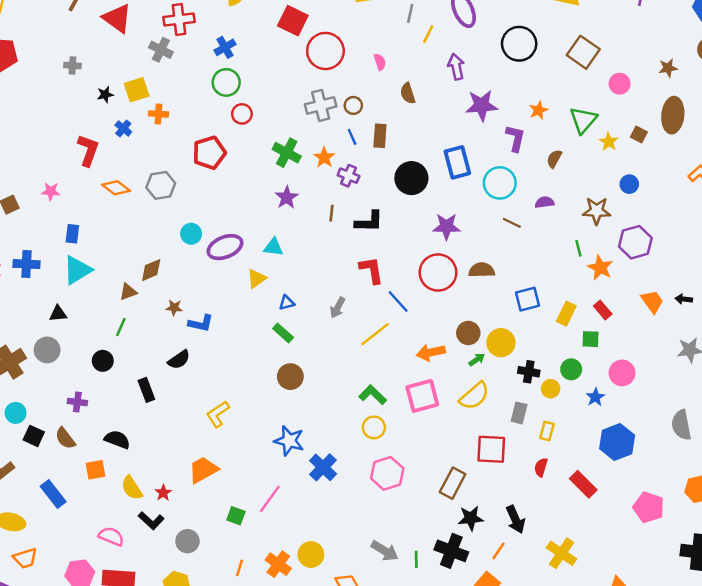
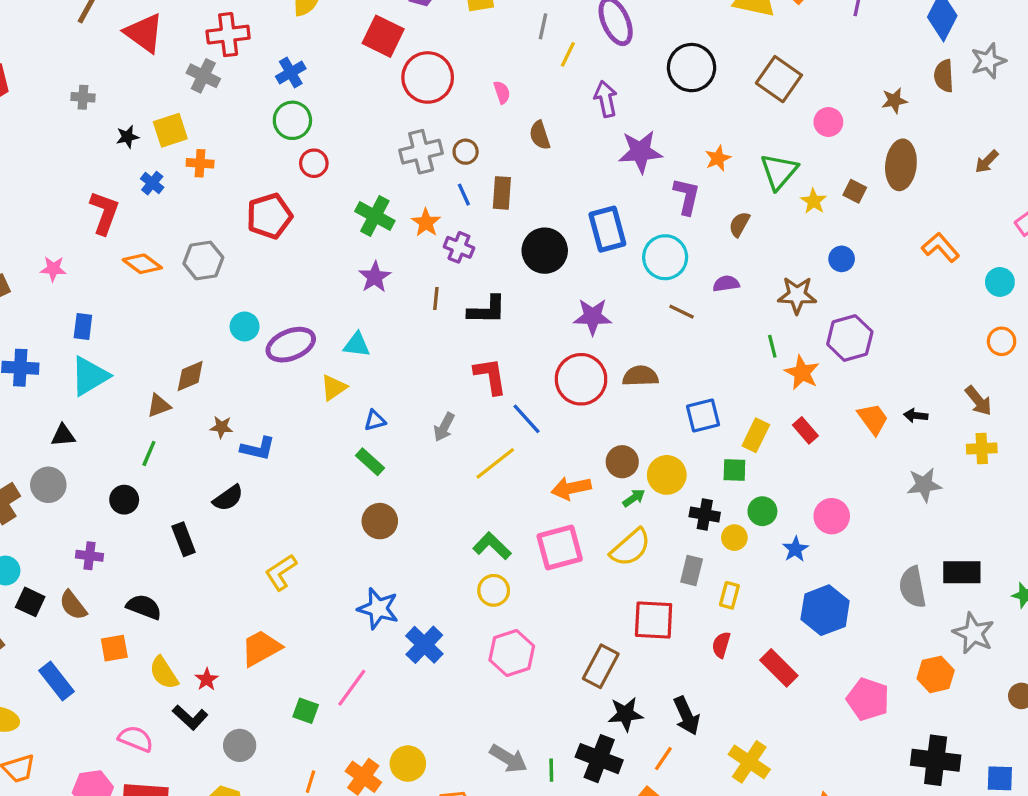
green square: (591, 339) -> (734, 470), moved

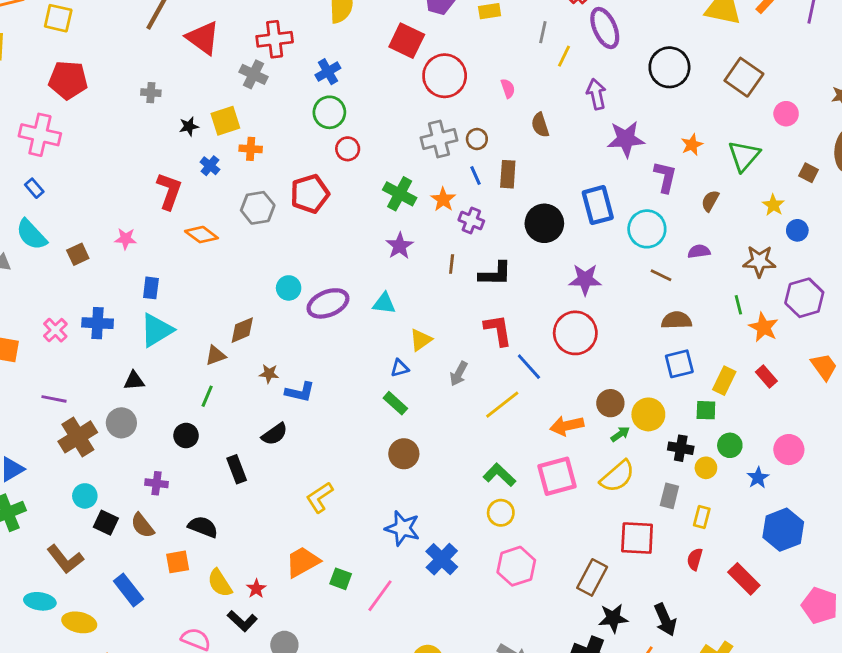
yellow star: (814, 201) -> (773, 205), moved
gray hexagon: (203, 261) -> (258, 208), moved
brown semicircle: (640, 376) -> (676, 320), moved
yellow triangle: (334, 388) -> (421, 340), moved
green square: (306, 711) -> (341, 579), moved

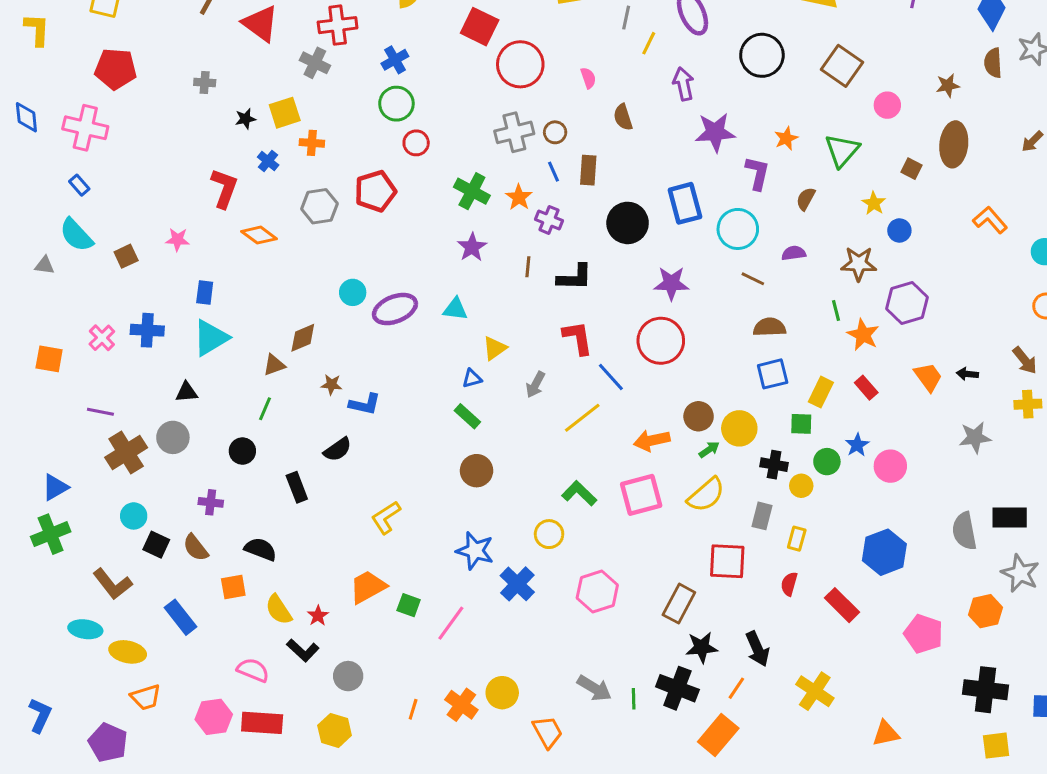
blue star: (758, 478) -> (857, 445), moved
yellow circle: (501, 513) -> (549, 534), moved

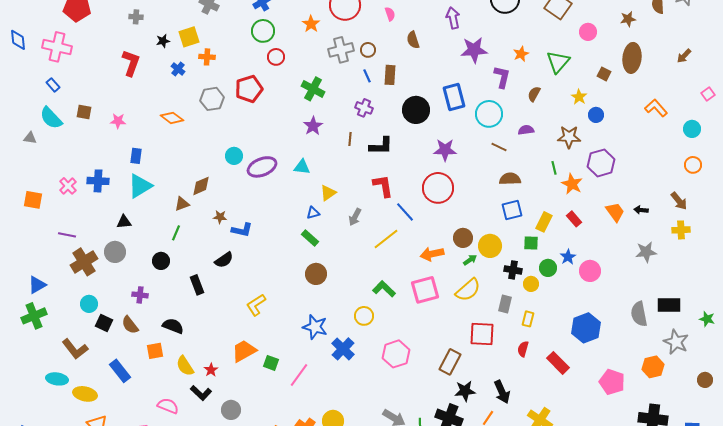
red L-shape: (224, 188) -> (131, 63), moved
orange star: (519, 197) -> (311, 24), moved
brown square: (126, 256) -> (84, 112), moved, turned 35

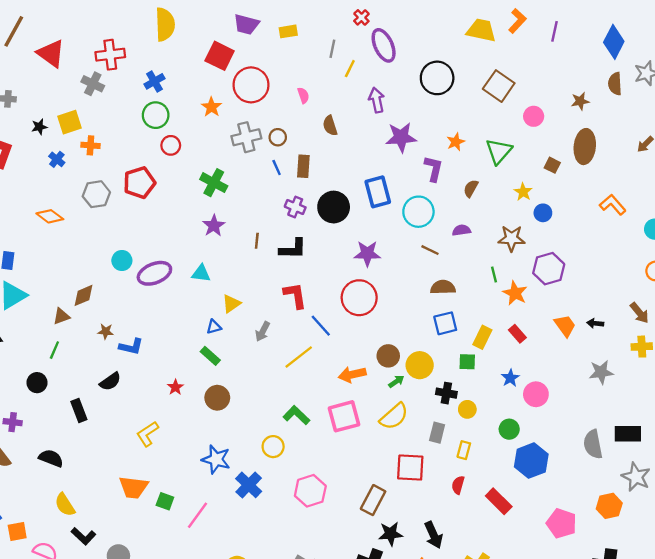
purple cross: (364, 108) -> (295, 207), moved
green circle: (548, 268) -> (509, 429), moved
orange square: (155, 351) -> (17, 531), moved
orange trapezoid: (244, 351) -> (134, 487), turned -144
red star: (211, 370) -> (175, 387), moved

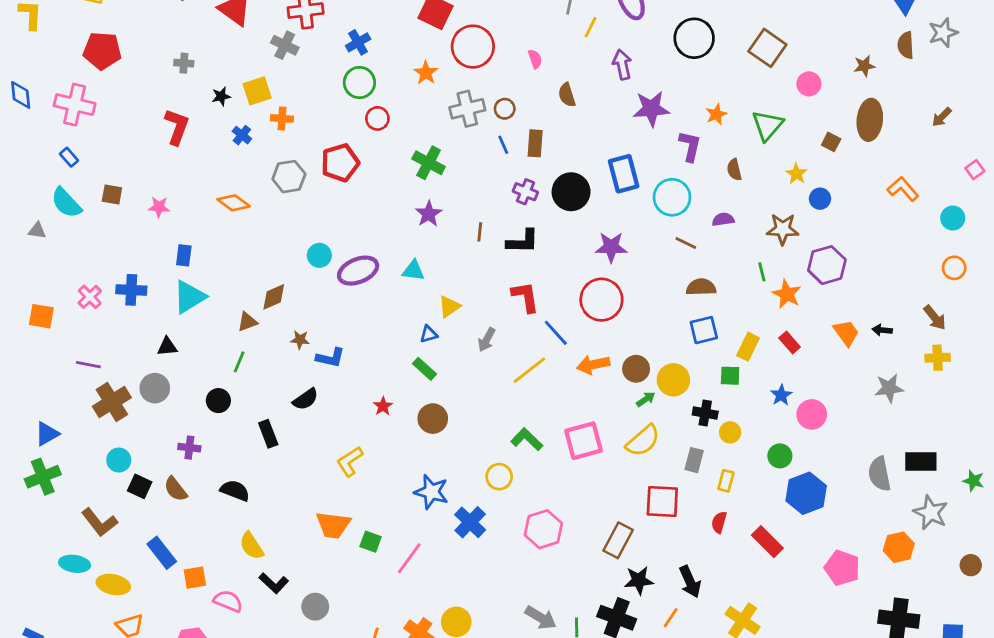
brown semicircle: (471, 188) -> (734, 170), turned -42
orange arrow: (352, 374) -> (593, 365), moved

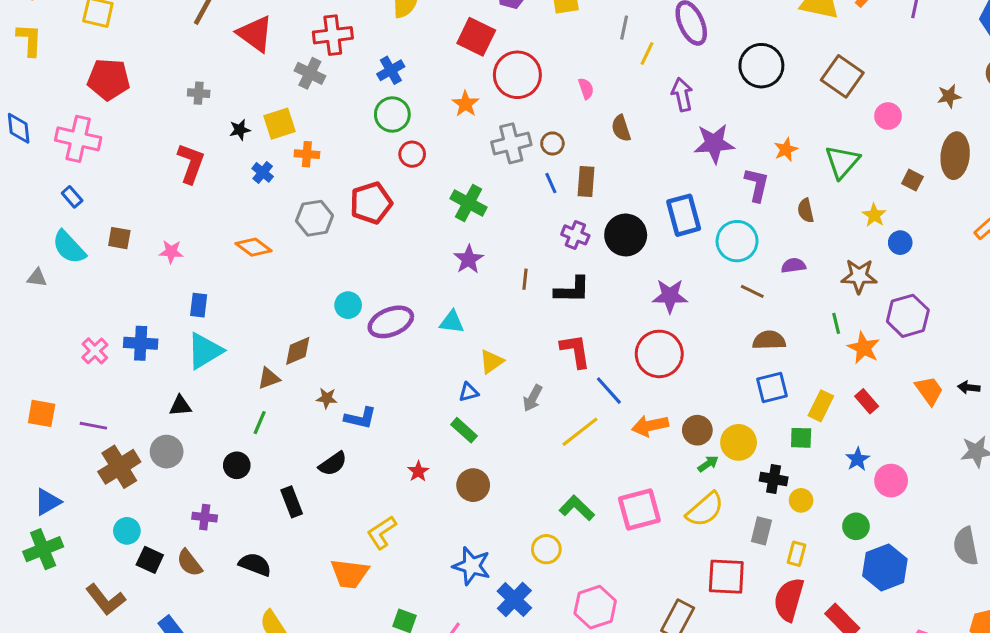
orange square: (41, 316) -> (42, 413), moved
red semicircle: (719, 522) -> (789, 600), size x1.8
orange trapezoid: (333, 525) -> (350, 574), moved

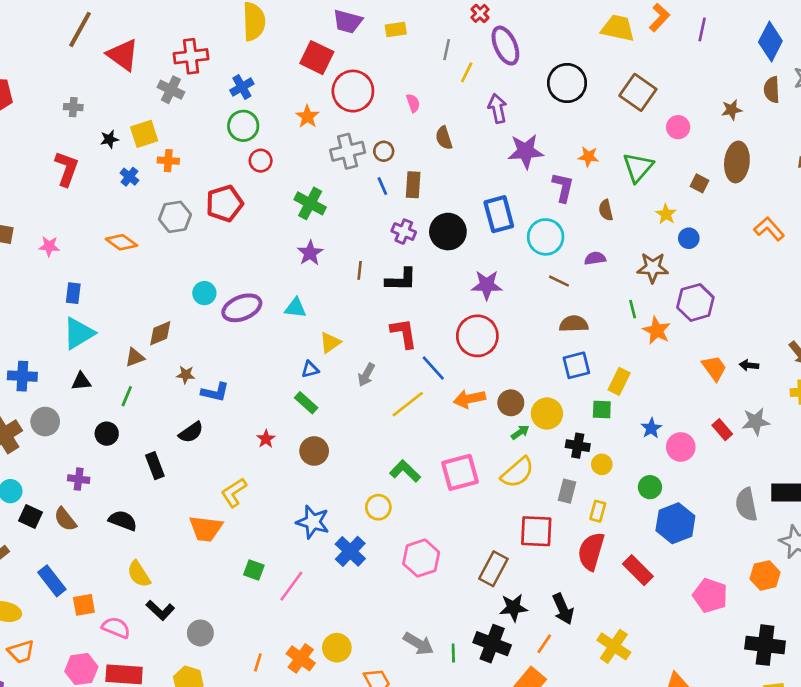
orange star: (786, 150) -> (588, 157), turned 30
blue cross: (141, 343) -> (22, 376), moved
red rectangle: (867, 401) -> (722, 430), moved
black triangle: (180, 406) -> (81, 381), moved

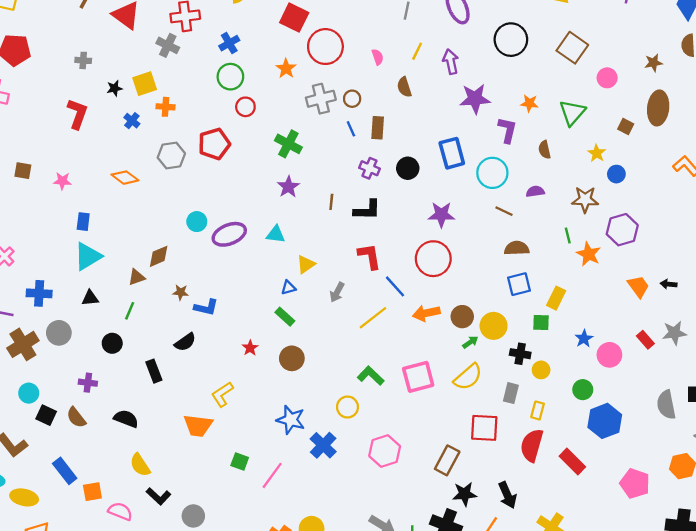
yellow line: (467, 72) -> (417, 51), moved
black circle: (448, 232) -> (408, 168), size x0.7

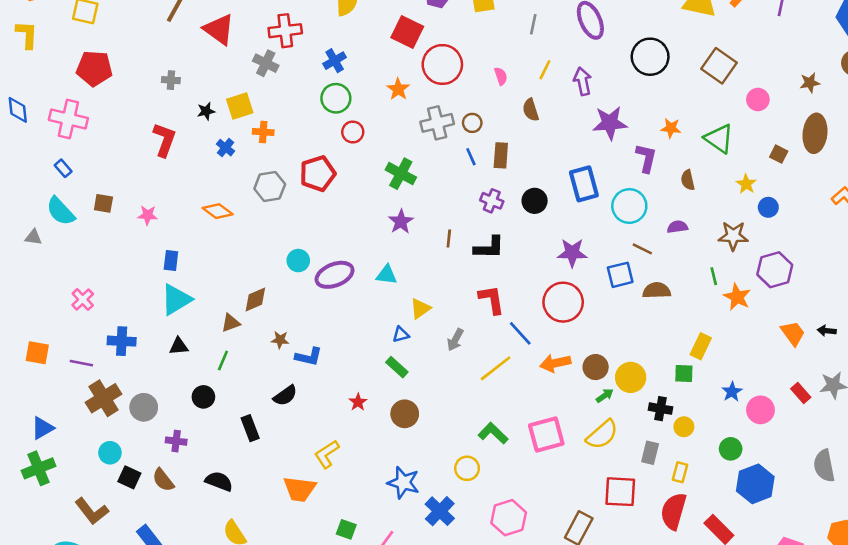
green triangle: (572, 113) -> (719, 138), turned -36
blue square: (519, 284) -> (620, 275), moved
gray circle: (59, 333) -> (144, 407), moved

